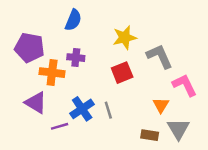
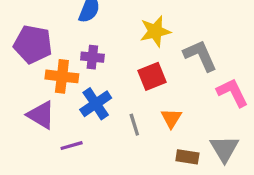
orange triangle: (161, 105) -> (171, 118), moved
blue cross: (82, 109) -> (96, 104), moved

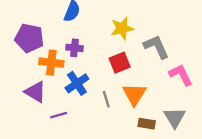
orange triangle: (171, 118) -> (134, 94), size x1.5

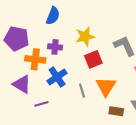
yellow star: (122, 28) -> (85, 37), moved

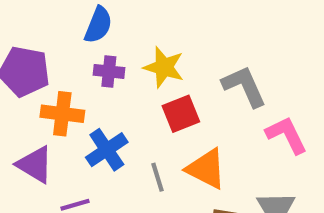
yellow star: (85, 37) -> (164, 67), turned 30
purple cross: (55, 47) -> (109, 71), moved
orange triangle: (106, 86) -> (206, 169), turned -35

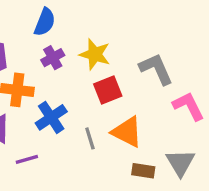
purple cross: (109, 71) -> (53, 58), turned -35

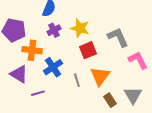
orange triangle: (127, 132) -> (100, 76), turned 40
brown rectangle: (143, 171) -> (110, 100), turned 48

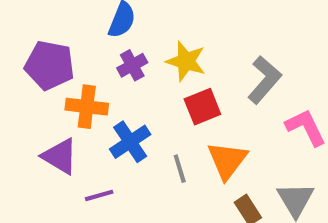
gray L-shape: (118, 37) -> (264, 80), turned 65

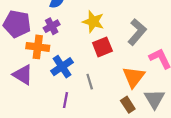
purple cross: (132, 65) -> (52, 26), moved
orange triangle: (227, 160) -> (134, 77), moved
purple line: (99, 195) -> (65, 100), moved, turned -63

